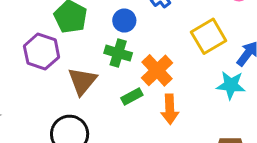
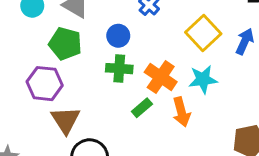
brown triangle: (82, 81) -> (66, 120), moved
cyan star: (231, 85) -> (203, 79), moved

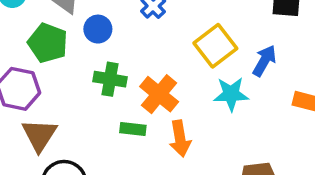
blue circle: (118, 36) -> (98, 29), moved
cyan star: (203, 79) -> (231, 94), moved
green rectangle: (142, 108) -> (133, 129), turned 42

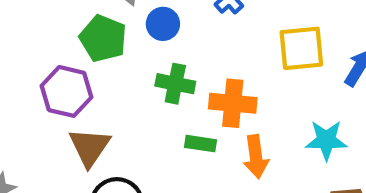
yellow square: (215, 46) -> (301, 48), turned 30
orange cross: (159, 94) -> (233, 103), turned -36
cyan star: (231, 94) -> (326, 140), moved

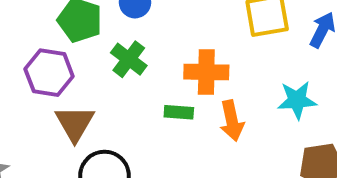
green cross: (175, 84) -> (129, 59), moved, turned 30

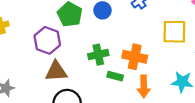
green cross: (129, 59) -> (98, 55), moved, turned 30
brown triangle: (75, 123) -> (56, 71), turned 45

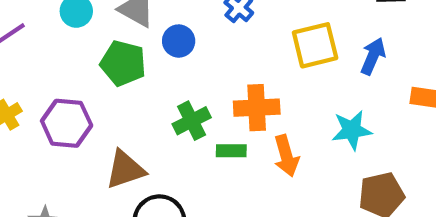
purple hexagon: (47, 40) -> (67, 123), moved

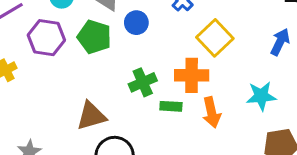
yellow square: (315, 45) -> (215, 38), moved, turned -33
purple hexagon: (67, 123) -> (46, 38), moved

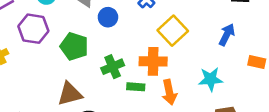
green pentagon: (94, 37) -> (74, 46), moved

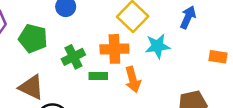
orange rectangle: (257, 62) -> (218, 57), moved
cyan star: (211, 79) -> (157, 46), moved
brown triangle: (70, 94) -> (31, 87), turned 44

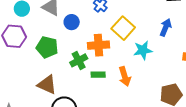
orange cross: (114, 49) -> (99, 45), moved

